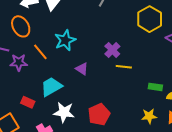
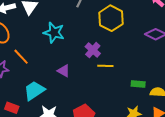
yellow hexagon: (150, 19) -> (111, 18), moved
cyan star: (65, 40) -> (54, 33), moved, turned -30

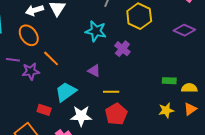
cyan star: (54, 33) -> (96, 31), moved
yellow line: (105, 66) -> (111, 92), moved

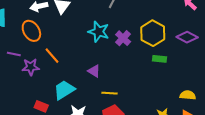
yellow hexagon: (139, 16) -> (153, 33), moved
purple cross: (122, 49) -> (123, 38), moved
green rectangle: (169, 81) -> (159, 59), moved

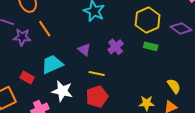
purple cross: (123, 38) -> (116, 47), moved
yellow semicircle: (188, 95) -> (174, 86), turned 42

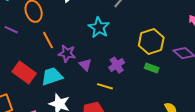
purple star: (22, 37) -> (67, 53), moved
yellow line: (97, 74) -> (105, 86), moved
red rectangle: (27, 78) -> (24, 73), moved, size x1.6

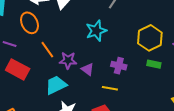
cyan star: (99, 27) -> (96, 31), turned 30
purple cross: (117, 65) -> (119, 66), turned -35
red rectangle: (24, 73) -> (18, 69), moved

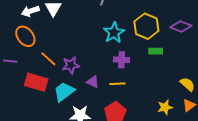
cyan star: (96, 31) -> (114, 33), moved
red rectangle: (18, 69) -> (36, 82), moved
purple triangle: (88, 69) -> (93, 82), moved

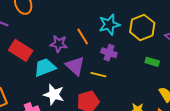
green rectangle: (156, 51) -> (152, 62), moved
orange line: (48, 59) -> (83, 37), moved
purple triangle: (93, 82) -> (75, 66), size x1.5

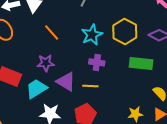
orange line: (83, 37) -> (52, 32), moved
green rectangle: (152, 62) -> (141, 63), size x1.6

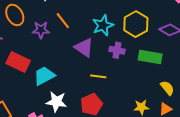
purple cross: (97, 62) -> (117, 50), moved
purple star: (46, 63) -> (41, 30), moved
purple triangle: (66, 82) -> (84, 47), moved

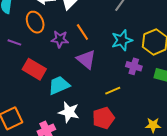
purple triangle: (84, 47) -> (86, 59), moved
yellow line: (98, 76) -> (113, 91), turned -35

